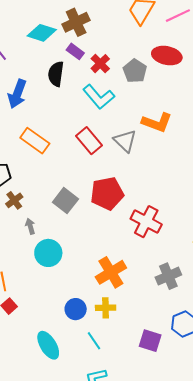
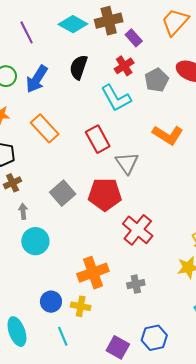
purple rectangle: (75, 51) -> (134, 38), moved
gray triangle: (125, 141) -> (127, 163), moved
gray cross: (168, 276) -> (136, 284), moved, size x0.7

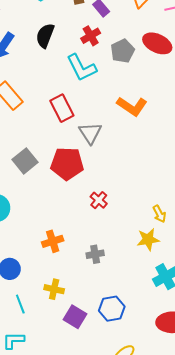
red cross: (138, 230) -> (99, 200), size x0.6
orange cross: (93, 273) -> (53, 241), size x0.7
yellow cross: (81, 306) -> (54, 289), moved

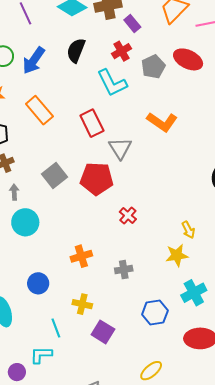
cyan line: (20, 304) -> (56, 328), moved
blue hexagon: (112, 309) -> (155, 312), moved

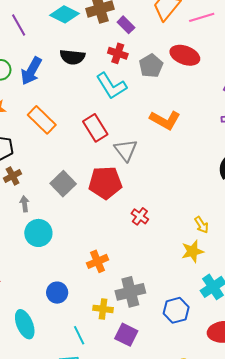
black semicircle: (76, 50) -> (72, 57), turned -100
red cross: (121, 51) -> (118, 53), turned -36
gray cross: (124, 270) -> (130, 292), moved, size x1.6

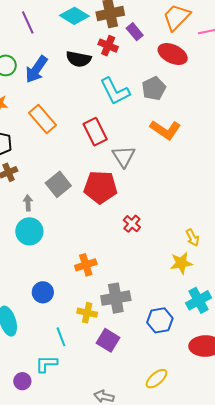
red cross: (118, 53) -> (108, 46), moved
red ellipse: (185, 55) -> (173, 54), moved
gray pentagon: (151, 66) -> (154, 88), moved
gray arrow: (25, 204) -> (28, 203), moved

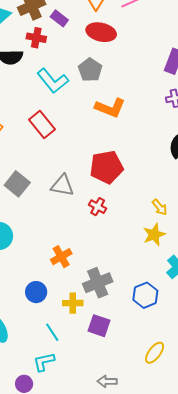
gray triangle: (124, 156) -> (62, 185), moved, turned -35
red pentagon: (100, 187) -> (106, 167), moved
blue circle: (43, 292) -> (36, 292), moved

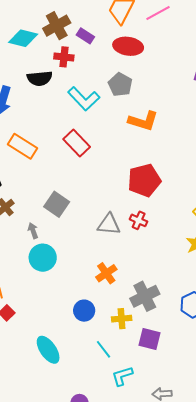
gray triangle: (62, 185) -> (109, 224), moved
cyan L-shape: (44, 362) -> (122, 376), moved

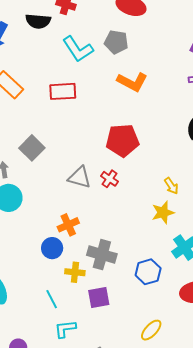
gray pentagon: (120, 85) -> (116, 42), turned -30
red rectangle: (77, 143) -> (63, 91), turned -60
gray cross: (145, 296) -> (102, 255), turned 32
blue circle: (84, 311) -> (52, 248), moved
purple square: (150, 339) -> (99, 297), turned -35

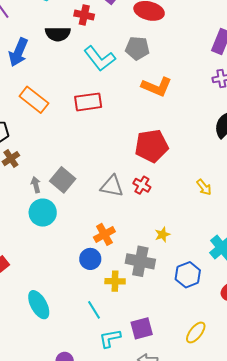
gray square: (32, 148) -> (63, 180), moved
yellow star: (163, 212) -> (162, 235), moved, size x0.7
purple square: (99, 297) -> (142, 328), moved

